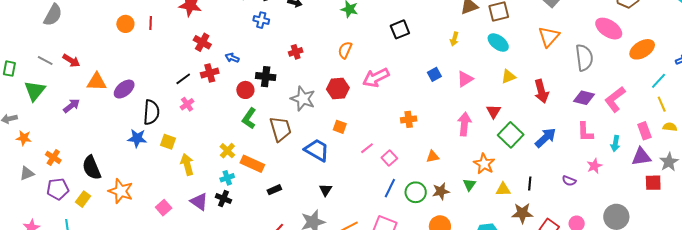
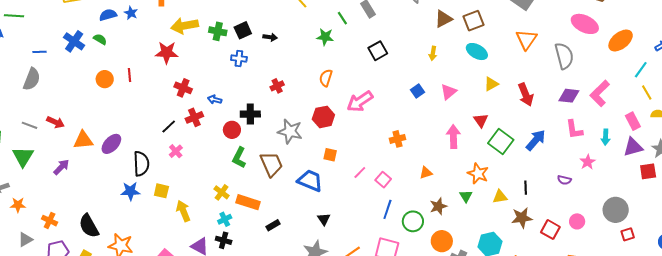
green circle: (416, 192) -> (413, 221), moved

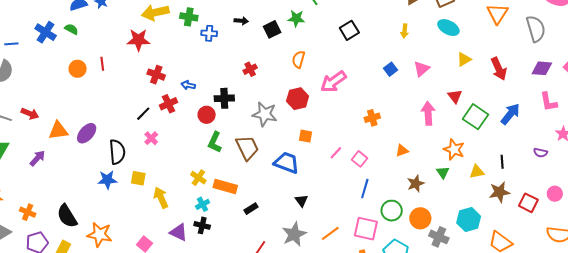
black square: (243, 30) -> (272, 29), moved
blue cross: (239, 58) -> (209, 33), moved
green circle: (413, 221) -> (392, 211), moved

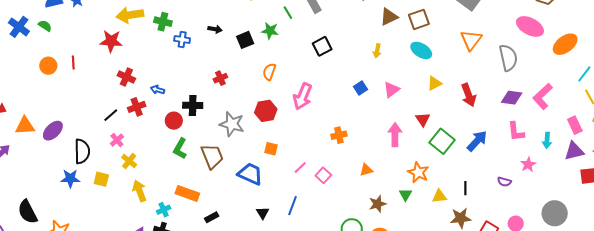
pink arrow: (333, 82) -> (303, 96), turned -36
yellow cross: (198, 178) -> (129, 161), moved
blue line: (365, 189) -> (293, 206), moved
yellow arrow: (161, 198) -> (139, 191), moved

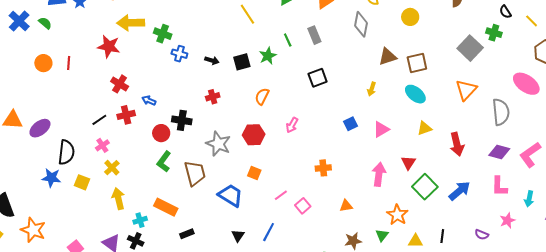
black arrow: (215, 29) -> (212, 60), moved
green star: (270, 31) -> (268, 56), turned 30
pink arrow: (303, 96) -> (292, 125), size x0.6

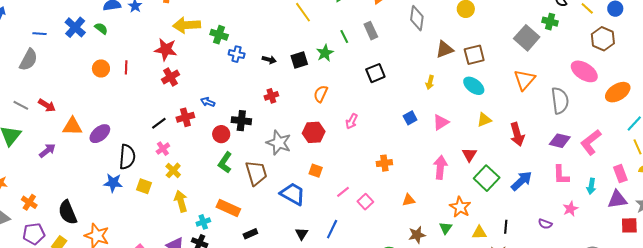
red cross: (120, 84) -> (171, 77), moved, turned 30

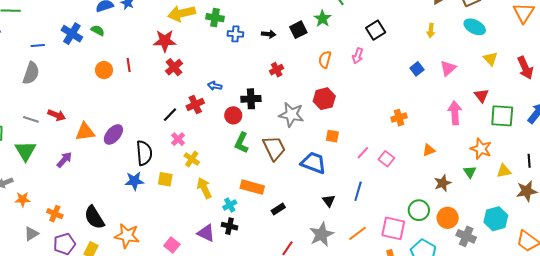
yellow triangle: (484, 120) -> (490, 59), turned -42
pink arrow: (352, 121) -> (358, 56), moved
green square: (487, 178) -> (502, 116), turned -30

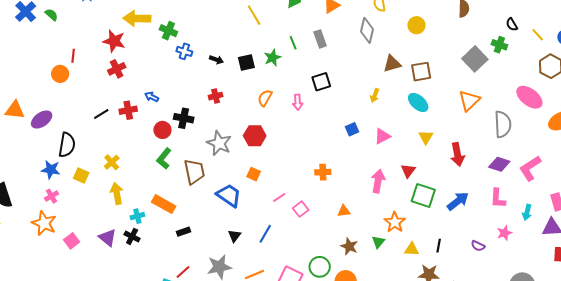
pink arrow: (358, 56) -> (298, 102), turned -35
orange circle: (104, 70) -> (60, 74), moved
pink cross: (178, 139) -> (51, 196), moved
brown star: (443, 183) -> (349, 246), turned 30
orange star: (127, 236) -> (44, 223), moved

